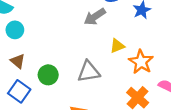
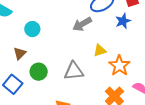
cyan circle: (15, 30) -> (32, 29), moved
brown triangle: (18, 61) -> (20, 53), moved, turned 32

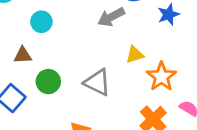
brown triangle: (20, 53) -> (23, 55), turned 40
gray triangle: (74, 71) -> (97, 82), turned 30

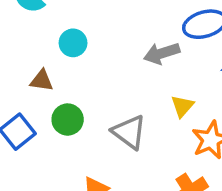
yellow triangle: (135, 55) -> (182, 106), turned -42

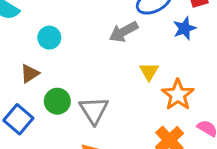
brown triangle: (42, 81) -> (30, 73), turned -30
gray triangle: (129, 132) -> (94, 110), moved, turned 32

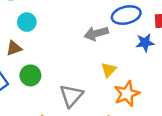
cyan circle: (49, 38) -> (27, 22), moved
gray triangle: (94, 110) -> (71, 96), moved

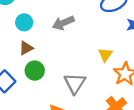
gray arrow: (96, 33) -> (63, 23), moved
brown triangle: (14, 48) -> (26, 48), moved

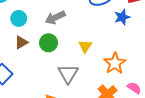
yellow triangle: (105, 55) -> (85, 46), moved
green circle: (35, 71) -> (48, 43), moved

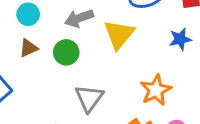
blue star: (122, 17) -> (180, 39), moved
yellow triangle: (85, 46) -> (119, 34), moved, size x1.6

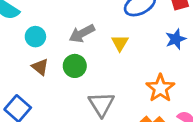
yellow triangle: (119, 34) -> (120, 43), size x0.6
brown triangle: (28, 48) -> (40, 67), turned -48

